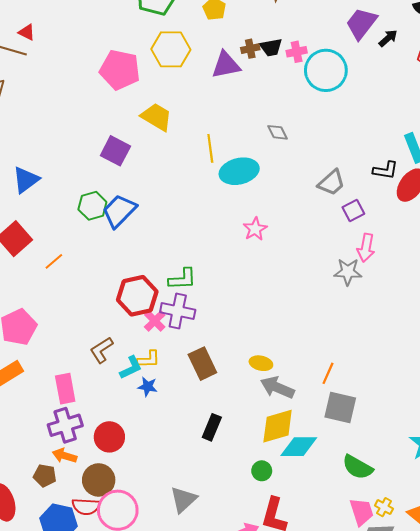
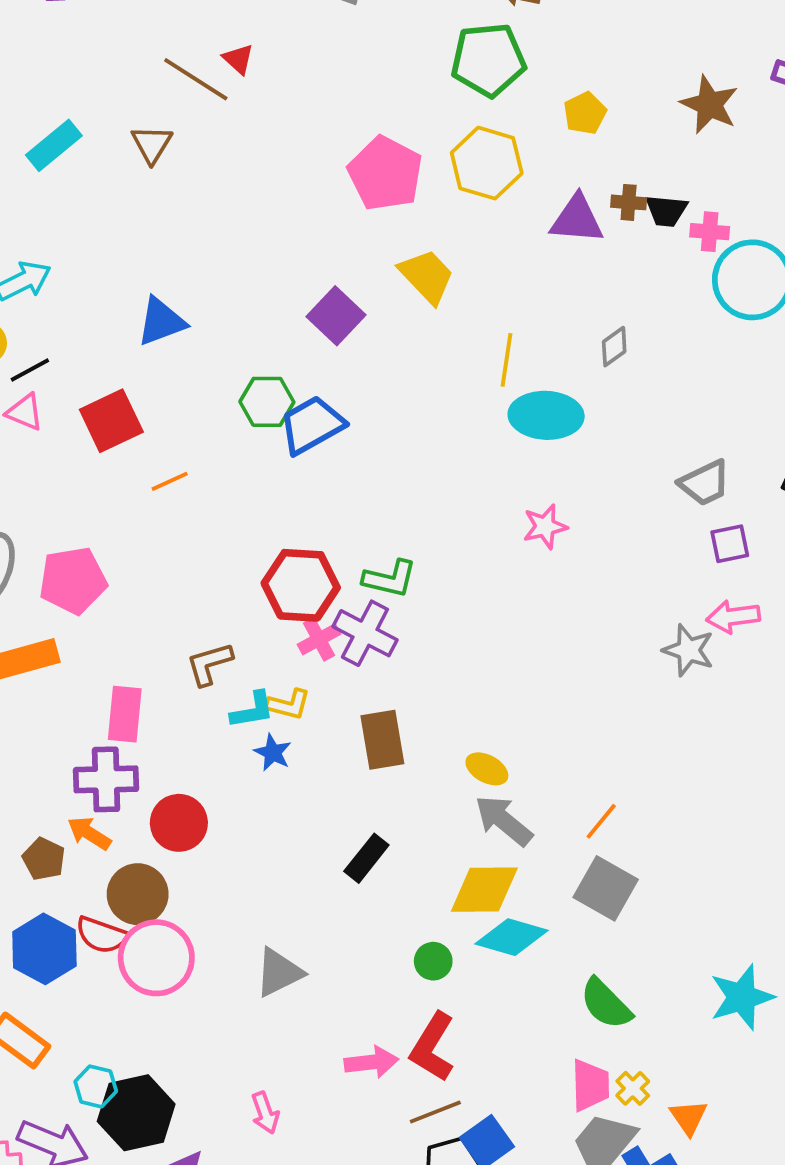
gray diamond: (278, 132) -> (614, 347), moved, turned 65
pink arrow: (366, 248) -> (733, 617), turned 56

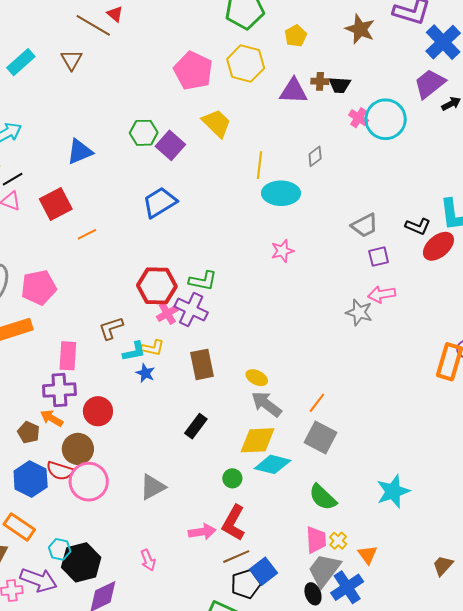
pink cross: (710, 232) -> (359, 118), moved, turned 30
green hexagon: (267, 402) -> (144, 133), moved

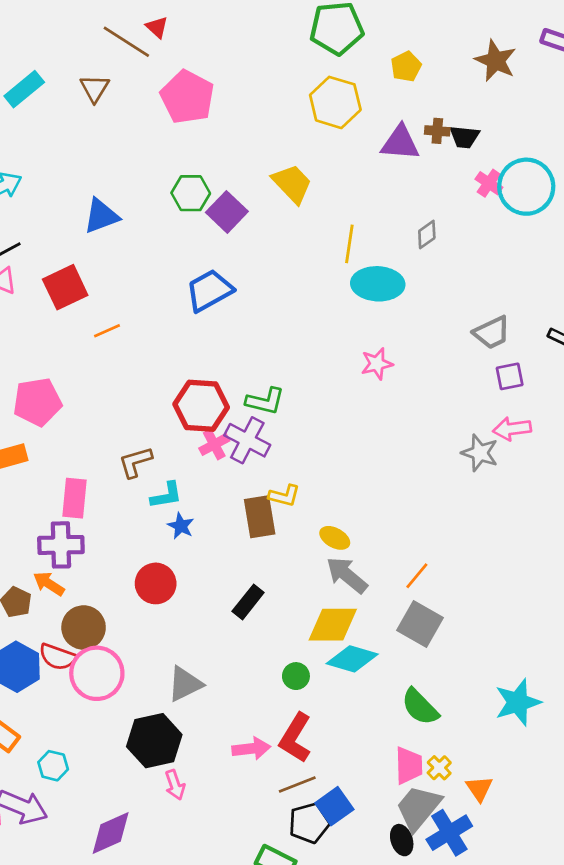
pink pentagon: (193, 71) -> (187, 97), moved
yellow L-shape: (153, 348) -> (284, 496), moved
red circle: (98, 411) -> (156, 583), moved
black hexagon: (81, 562) -> (154, 741), moved

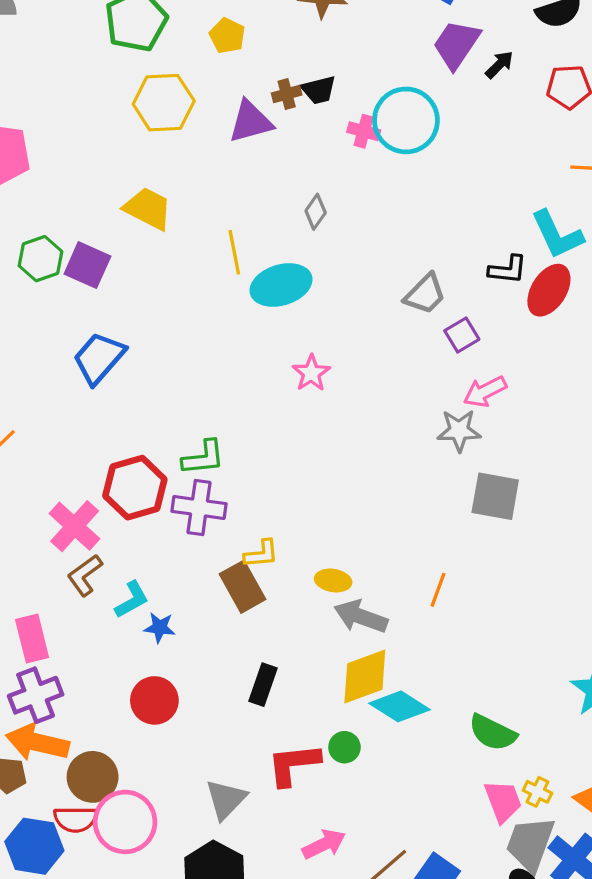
pink cross: (214, 444) -> (75, 526), moved, size x1.5
orange arrow: (49, 584) -> (37, 742), size x1.6
gray square: (420, 624) -> (495, 496), moved
cyan diamond: (352, 659) -> (400, 706), turned 36
red L-shape: (295, 738) -> (293, 764), moved, turned 72

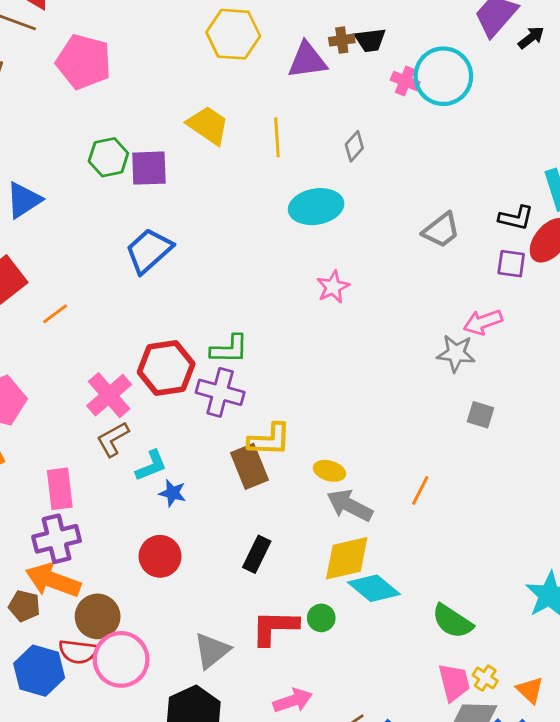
yellow line: (234, 252) -> (277, 137), moved
purple square: (87, 265) -> (149, 168), turned -33
purple square: (462, 335) -> (511, 264), moved, turned 32
gray square: (495, 496) -> (480, 415), size x0.6
yellow L-shape: (261, 554) -> (269, 440), size x1.4

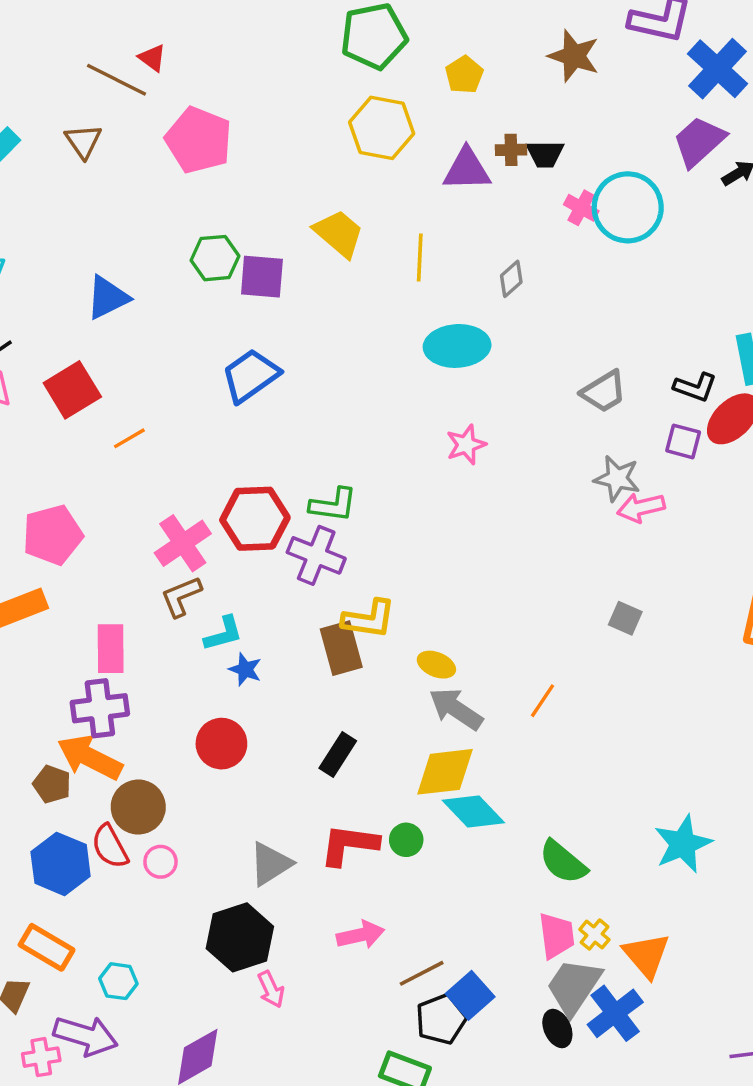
gray star: (456, 353) -> (617, 478), moved
red semicircle: (78, 652) -> (110, 846), turned 48
pink circle: (121, 659) -> (160, 862), size x0.5
orange triangle: (530, 690) -> (646, 955), size x1.4

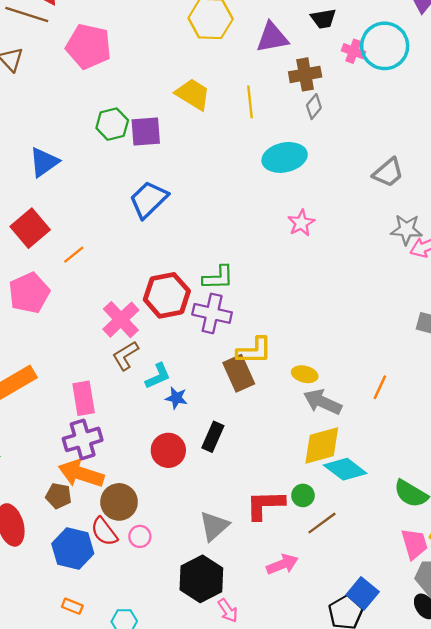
brown cross: (511, 150) -> (305, 74), moved, size x1.5
pink pentagon: (53, 535) -> (29, 293), moved
black rectangle: (338, 755) -> (213, 437), moved
orange rectangle: (47, 947) -> (72, 606), size x0.6
brown line: (422, 973) -> (322, 523), moved

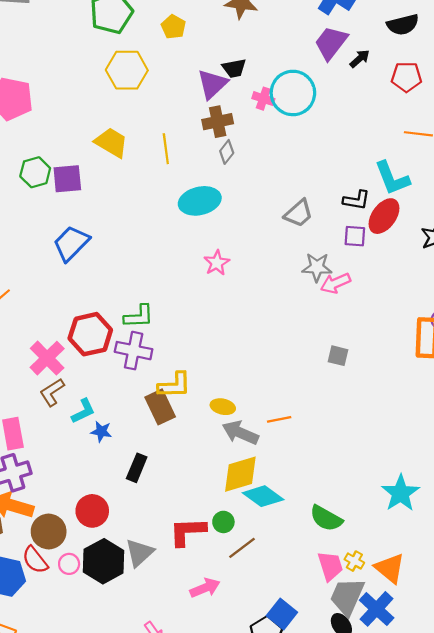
purple triangle: (272, 38) -> (212, 84), moved, turned -32
orange line: (380, 387) -> (279, 419), moved, turned 55
red circle: (168, 450) -> (92, 511), moved
black hexagon: (201, 579) -> (103, 561), moved

